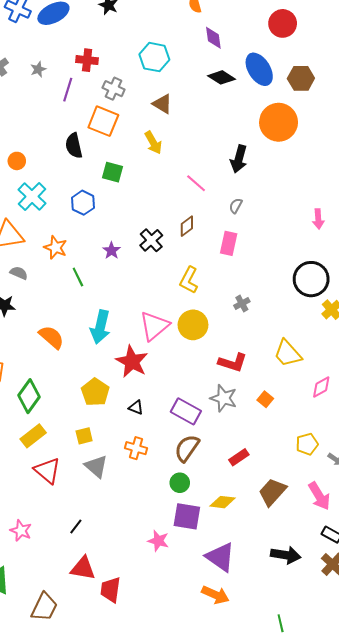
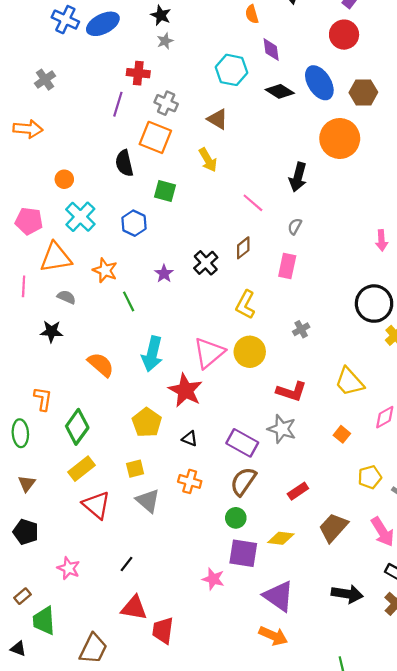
cyan hexagon: (154, 57) -> (231, 70), moved
gray star: (38, 69) -> (165, 41), moved
orange square: (265, 399) -> (342, 434), moved

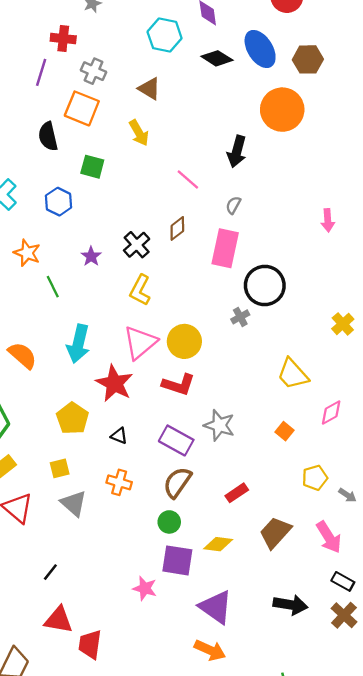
pink rectangle: (287, 266) -> (225, 248), size x1.4
black circle: (374, 304) -> (265, 285), moved
yellow L-shape: (245, 305) -> (140, 290), moved
red L-shape: (292, 391) -> (179, 385), moved

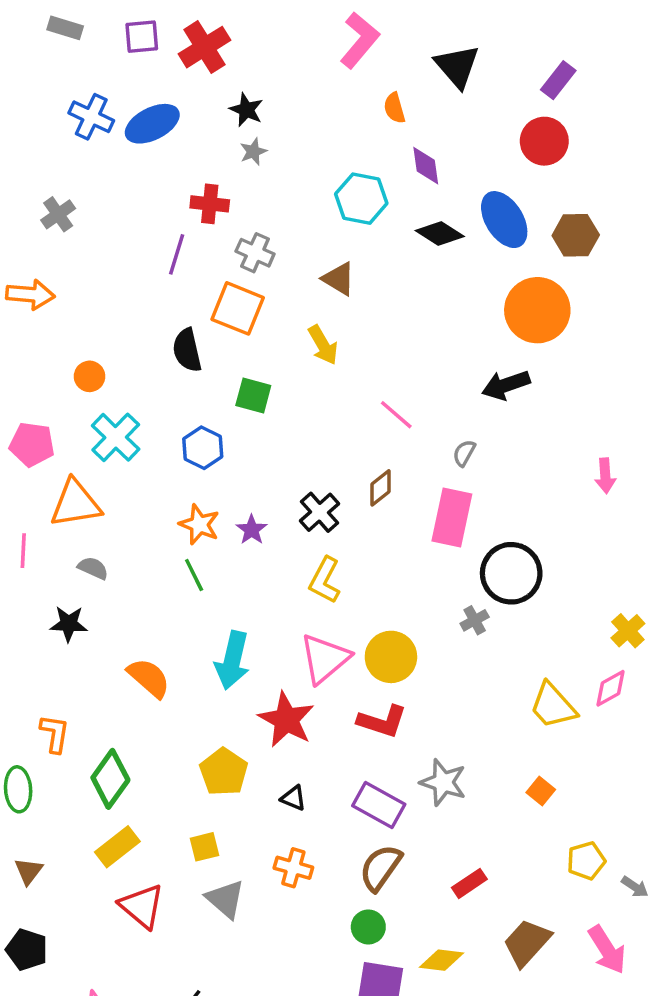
black arrow: (237, 152) -> (506, 385), moved, turned 56
orange star: (27, 253) -> (199, 524), moved
pink diamond: (331, 412) -> (610, 688), moved

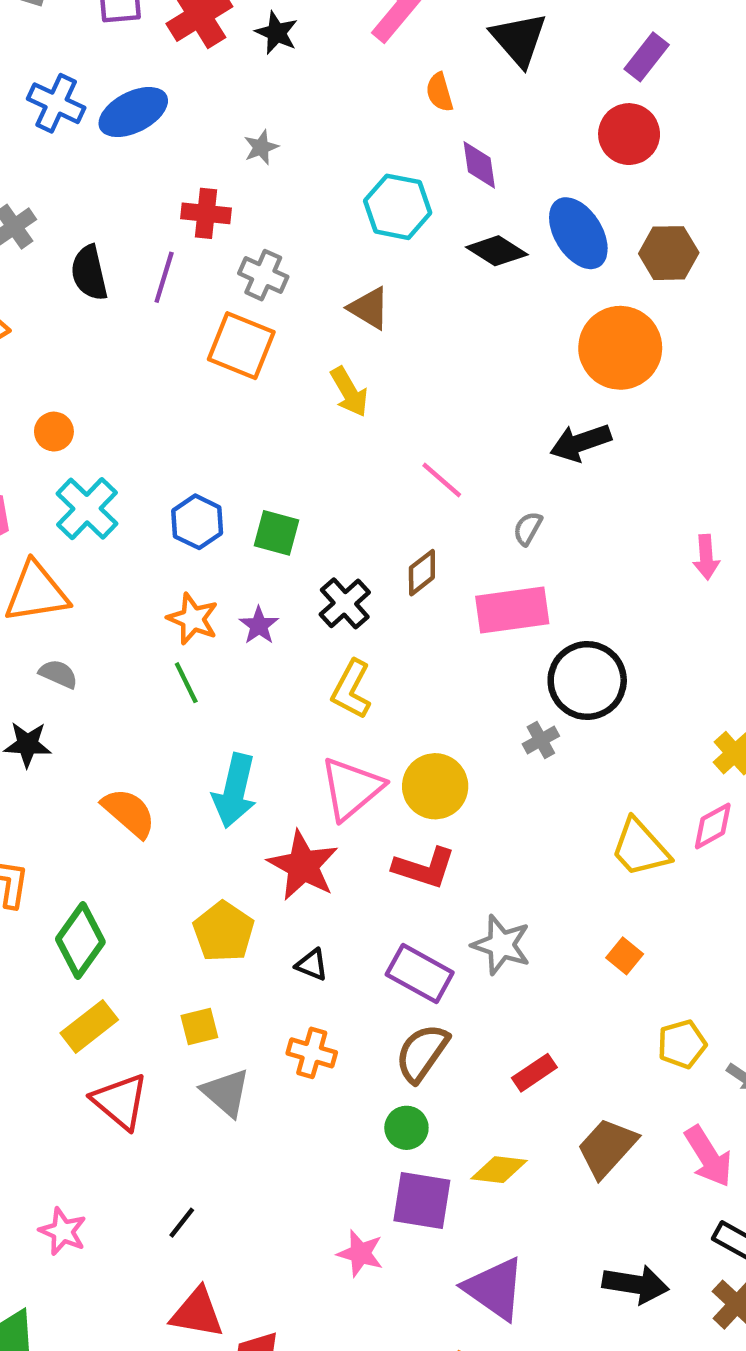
black star: (246, 110) -> (276, 33), moved
black semicircle: (187, 350) -> (89, 273), moved
green square: (253, 396) -> (276, 533), moved
pink rectangle: (452, 517) -> (512, 610), turned 70

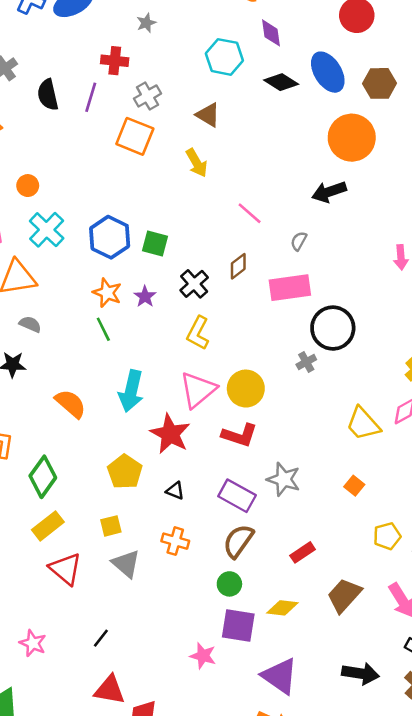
gray cross: (263, 275) -> (147, 96), turned 36
blue hexagon: (197, 522) -> (110, 237), size x1.4

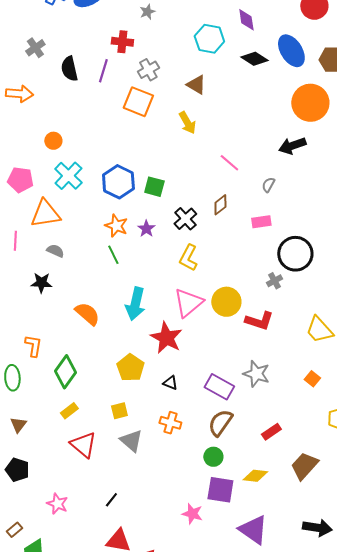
pink rectangle: (290, 288) -> (261, 222), size x0.6
red L-shape: (240, 435) -> (259, 321), moved
yellow rectangle: (48, 526) -> (69, 411), size x0.7

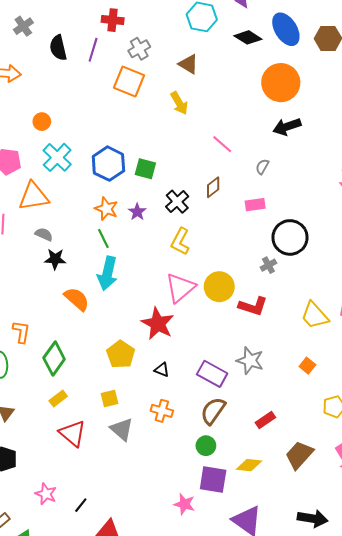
orange circle: (310, 103) -> (281, 83), moved
black star: (41, 283) -> (55, 259), moved
cyan arrow: (135, 304) -> (107, 273), moved
black line: (111, 500) -> (81, 505), moved

